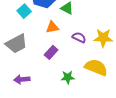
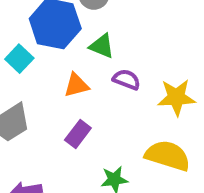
purple semicircle: (79, 37) -> (127, 79), moved

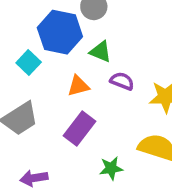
purple rectangle: (78, 134) -> (79, 128), size x1.4

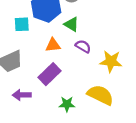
cyan square: (29, 62) -> (22, 24), turned 35
purple arrow: (34, 178) -> (22, 95), moved

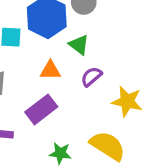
purple semicircle: (83, 46) -> (91, 77), turned -77

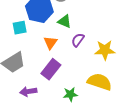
orange triangle: (50, 70) -> (50, 43), turned -40

